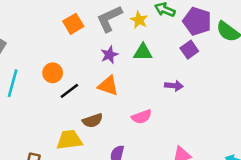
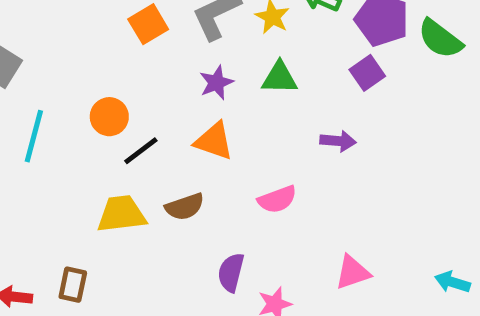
yellow trapezoid: (69, 140) -> (121, 214), moved

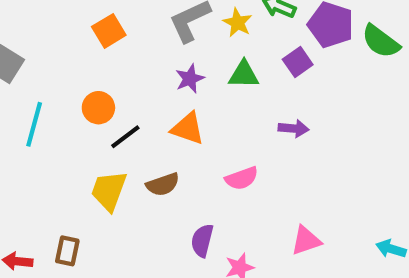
orange square: (148, 24) -> (109, 31), moved
purple square: (367, 73) -> (298, 62), moved
yellow trapezoid: (121, 214) -> (109, 191), turned -63

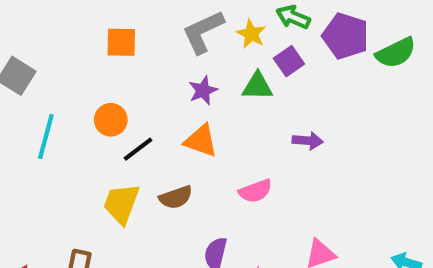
orange square: (109, 31) -> (121, 42), turned 32
green semicircle: (381, 41) -> (396, 53), turned -63
purple square: (298, 62) -> (289, 61), moved

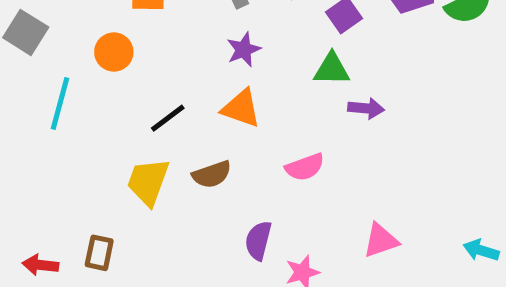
green triangle: (257, 86) -> (332, 69), moved
orange circle: (111, 120) -> (114, 52), moved

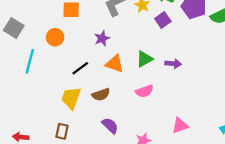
purple star: (244, 50) -> (102, 38), moved
green triangle: (332, 69) -> (144, 59), moved, turned -30
purple semicircle: (258, 241) -> (110, 126), moved, turned 120
brown rectangle: (99, 253) -> (62, 131), moved

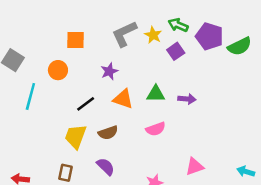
green triangle: (144, 59) -> (156, 94), turned 30
purple semicircle: (110, 126) -> (106, 166), moved

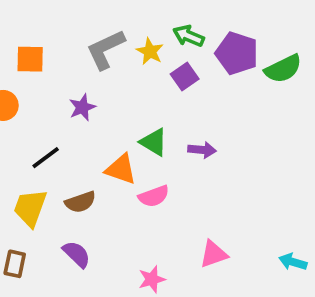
green triangle: (156, 94) -> (154, 142), turned 30
orange triangle: (123, 99) -> (121, 169), moved

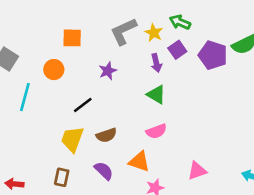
purple pentagon: (237, 53) -> (213, 55), moved
purple arrow: (202, 150) -> (156, 63), moved, turned 72
orange triangle: (121, 169) -> (139, 162), moved

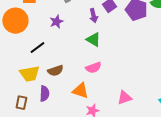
orange circle: (54, 70) -> (15, 21), size x1.6
yellow trapezoid: (72, 139) -> (29, 74), turned -120
purple semicircle: (104, 171) -> (44, 94), moved, turned 49

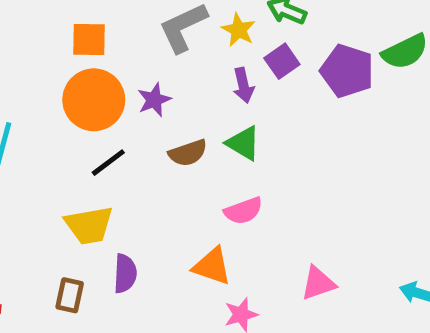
orange circle: (15, 21) -> (94, 100), moved
brown semicircle: (55, 71) -> (188, 153), moved

